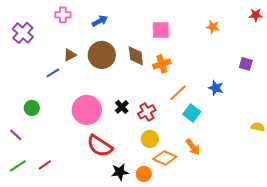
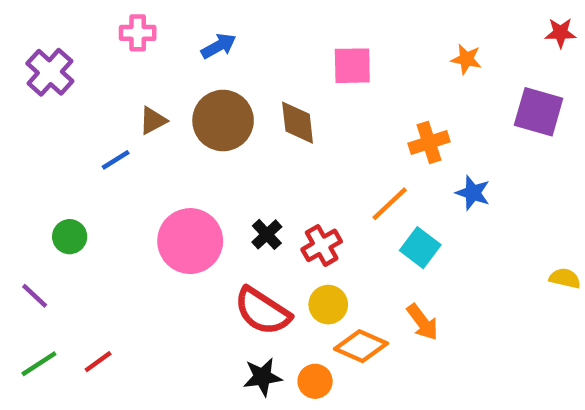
orange cross: (162, 64) -> (429, 142), moved
purple square: (246, 64) -> (539, 112), moved, size x1.6
red semicircle: (100, 146) -> (262, 311), moved

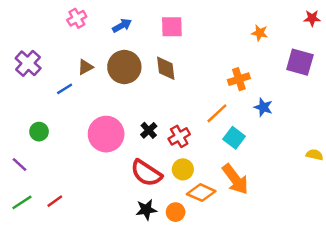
pink cross: (138, 33) -> (77, 18), turned -30
pink square: (352, 66) -> (172, 27), moved
purple cross: (50, 72) -> (28, 63), moved
orange arrow: (422, 322) -> (235, 179), size x1.5

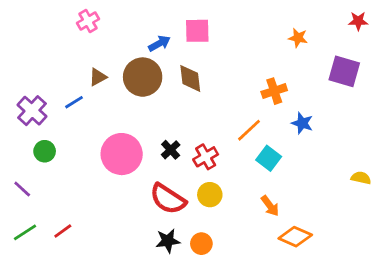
blue arrow: (122, 26) -> (159, 43), moved
purple cross: (28, 63) -> (32, 111), moved
orange arrow: (235, 179) -> (270, 206), size x0.6
orange diamond: (201, 193) -> (295, 237), moved

